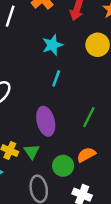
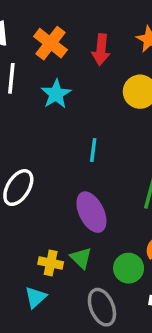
cyan star: (52, 45) -> (56, 94), moved

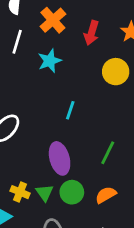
green circle: (129, 268) -> (72, 192), moved

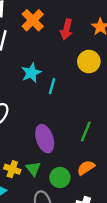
cyan star: (50, 61) -> (31, 73), moved
cyan line: (70, 110) -> (52, 86), moved
green circle: (72, 192) -> (60, 177), moved

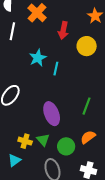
red arrow: (66, 29) -> (63, 30), moved

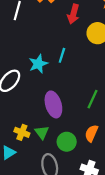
cyan star: (38, 58) -> (38, 64), moved
orange semicircle: (88, 137) -> (91, 133), turned -35

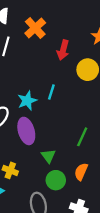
purple ellipse: (53, 104) -> (26, 131), moved
green triangle: (42, 132) -> (48, 156), moved

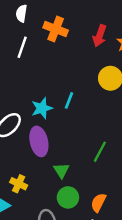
orange cross: (35, 28) -> (56, 29), turned -30
red arrow: (63, 50) -> (100, 36), moved
orange semicircle: (81, 172) -> (98, 203), moved

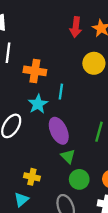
orange cross: (56, 29) -> (35, 71), moved
purple ellipse: (39, 141) -> (59, 131), moved

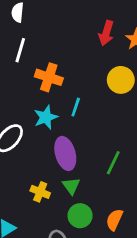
yellow cross: (32, 177) -> (40, 192), moved

